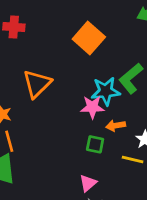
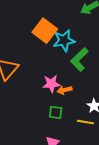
cyan star: (106, 91) -> (64, 40), moved
orange arrow: (116, 126) -> (65, 90), moved

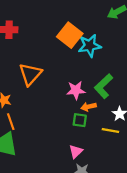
green L-shape: (79, 60) -> (103, 86), moved
orange arrow: (65, 90) -> (89, 107), moved

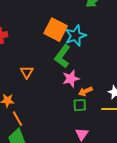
orange triangle: (30, 74) -> (27, 72), size x0.6
green L-shape: (103, 86) -> (62, 56), moved

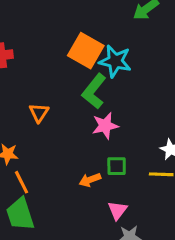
cyan star: (75, 36) -> (115, 61), turned 30
orange arrow: (85, 91) -> (90, 180), moved

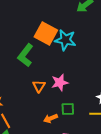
green L-shape: (94, 91) -> (25, 55), moved
orange triangle: (39, 113) -> (39, 86), moved

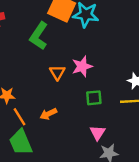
orange arrow: (51, 118) -> (48, 114), moved

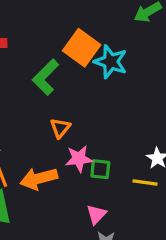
pink star: (82, 66) -> (79, 159), moved
orange arrow: (48, 114) -> (39, 179), size x1.6

